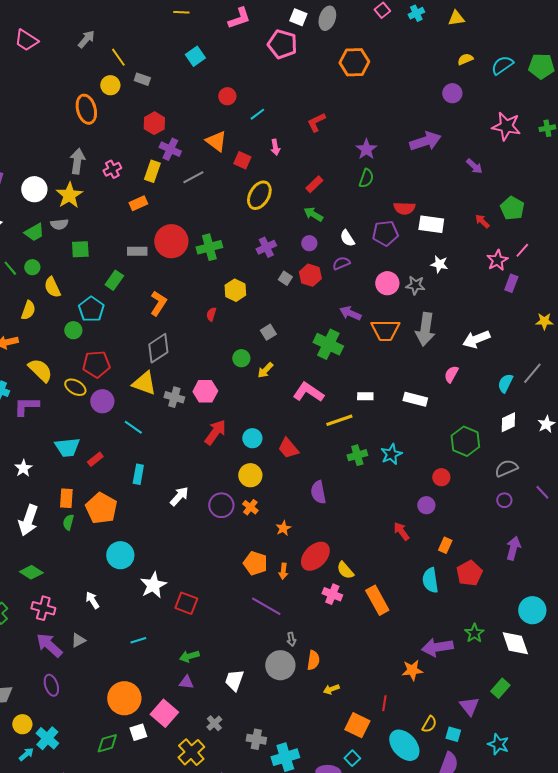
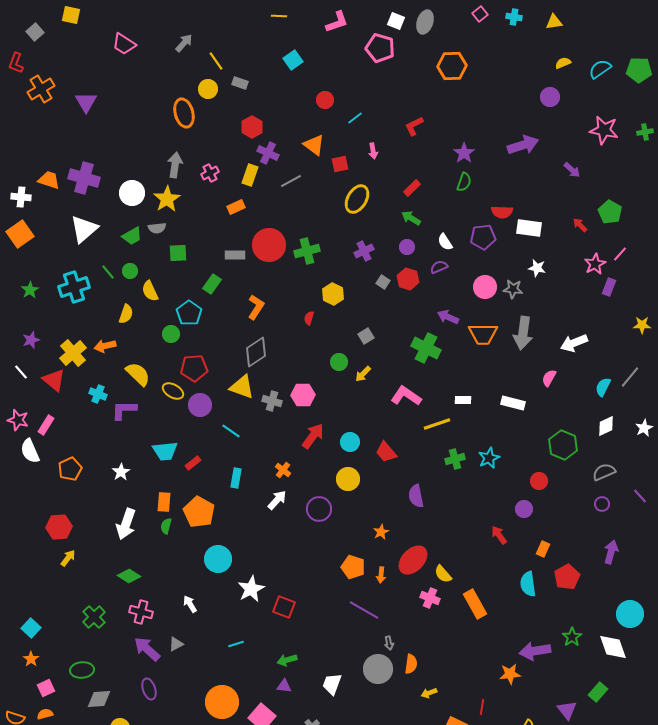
cyan cross: (416, 13) -> (514, 17), turned 35
red square: (242, 160) -> (340, 164), turned -36
orange cross: (250, 507) -> (283, 470), moved

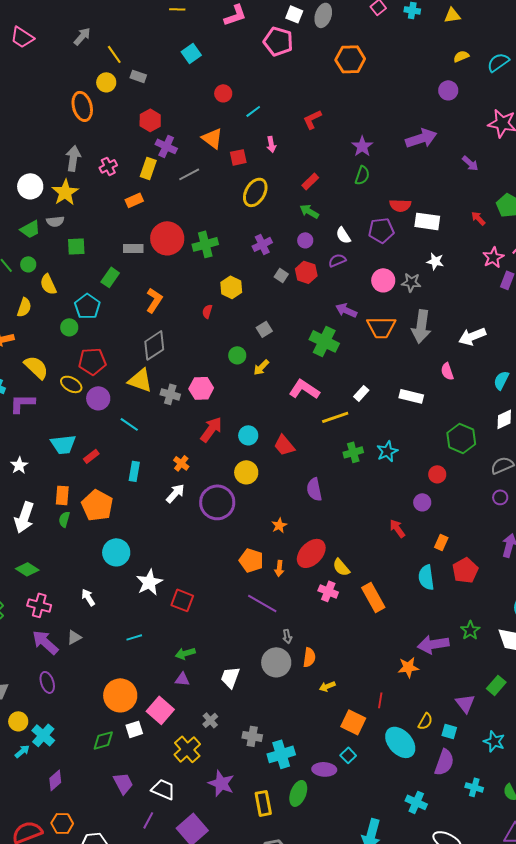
pink semicircle: (549, 378) -> (447, 371), turned -48
white rectangle: (463, 400) -> (361, 393), turned -49
purple circle: (319, 509) -> (217, 502), size x1.4

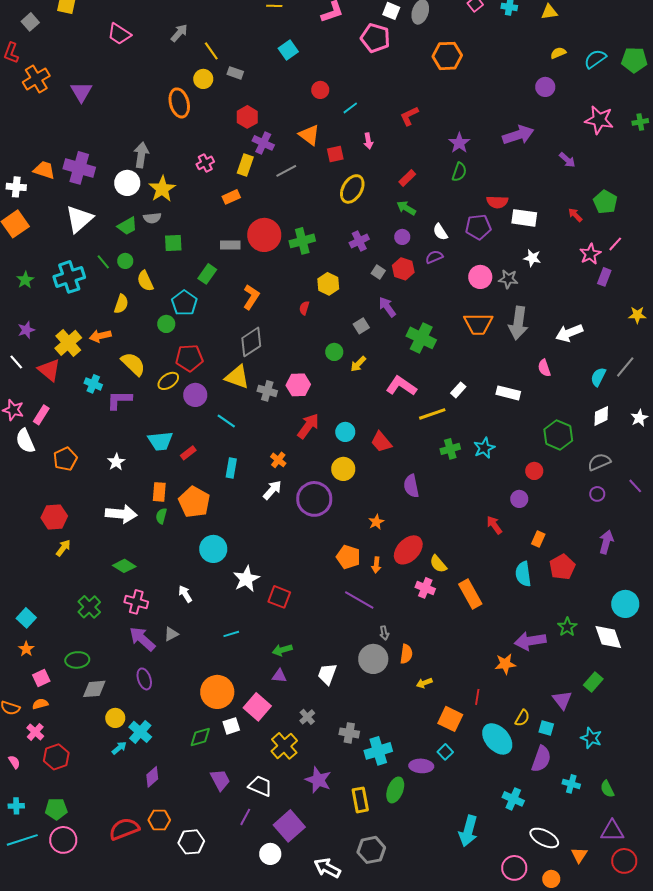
gray arrow: (73, 158) -> (141, 155), moved
purple arrow: (346, 310) -> (387, 307), moved, turned 30
yellow ellipse: (71, 384) -> (168, 381), turned -65
white arrow: (24, 517) -> (121, 514), turned -104

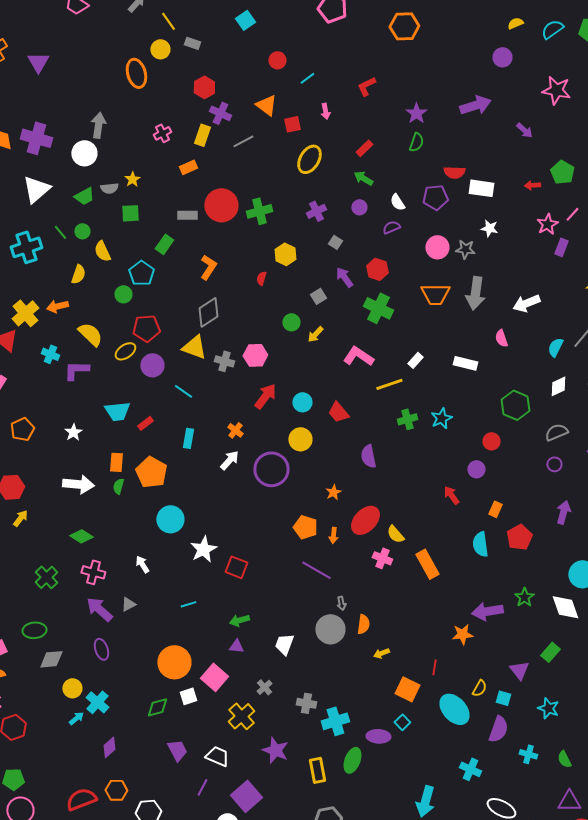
yellow star: (162, 189) -> (132, 179), moved, size x0.6
red arrow: (575, 215) -> (532, 185), turned -49
red hexagon: (403, 269) -> (377, 269), moved

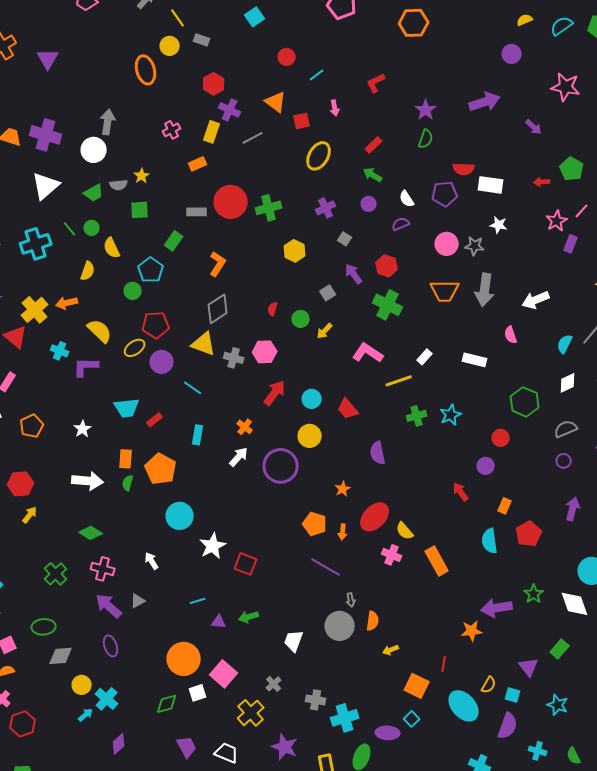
red semicircle: (261, 278) -> (273, 309), moved
purple triangle: (236, 646) -> (219, 622), moved

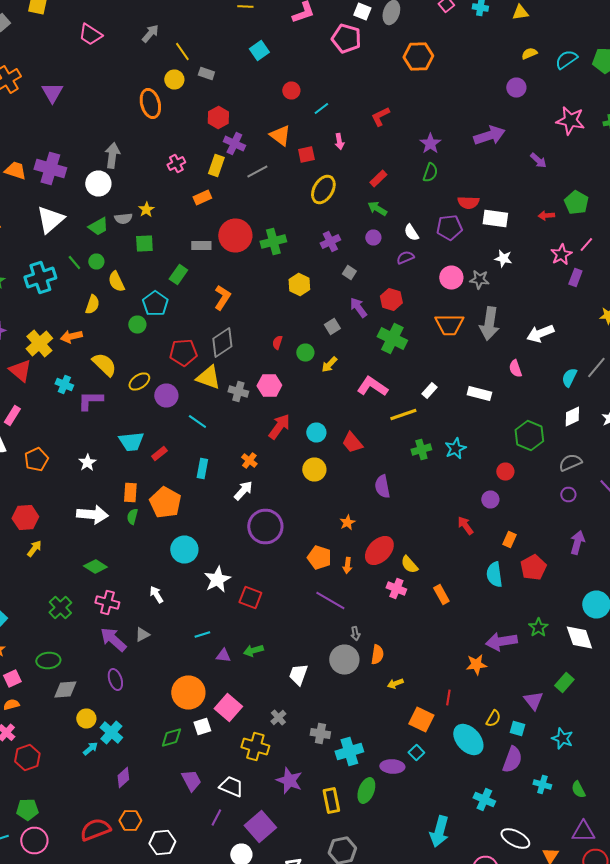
red pentagon: (156, 325) -> (183, 352), moved
purple circle: (281, 466) -> (265, 526), moved
orange rectangle: (437, 561) -> (441, 594), size x0.7
yellow cross: (251, 713) -> (255, 746), turned -32

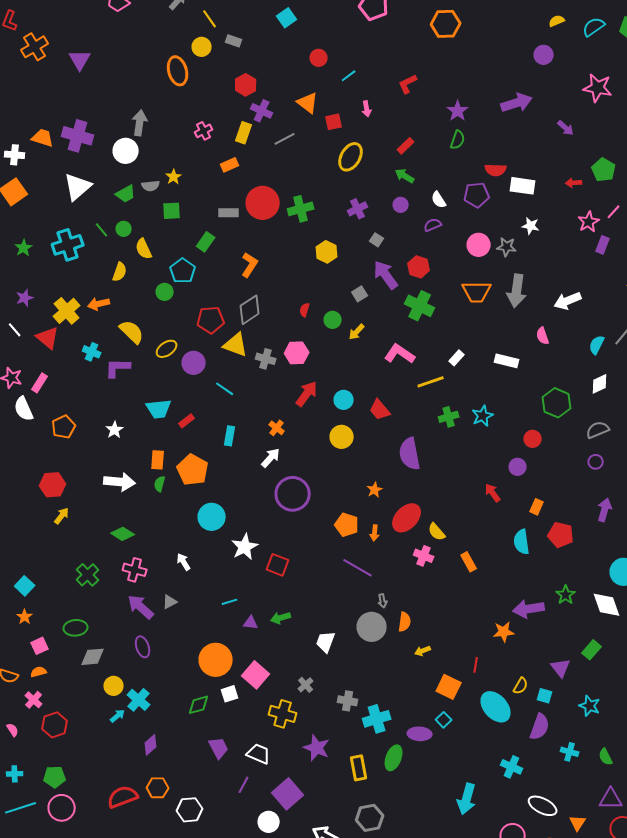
purple arrow: (358, 308) -> (386, 275), size x1.4
purple semicircle: (382, 486) -> (410, 454), size x1.4
red pentagon: (533, 568) -> (561, 535), turned -30

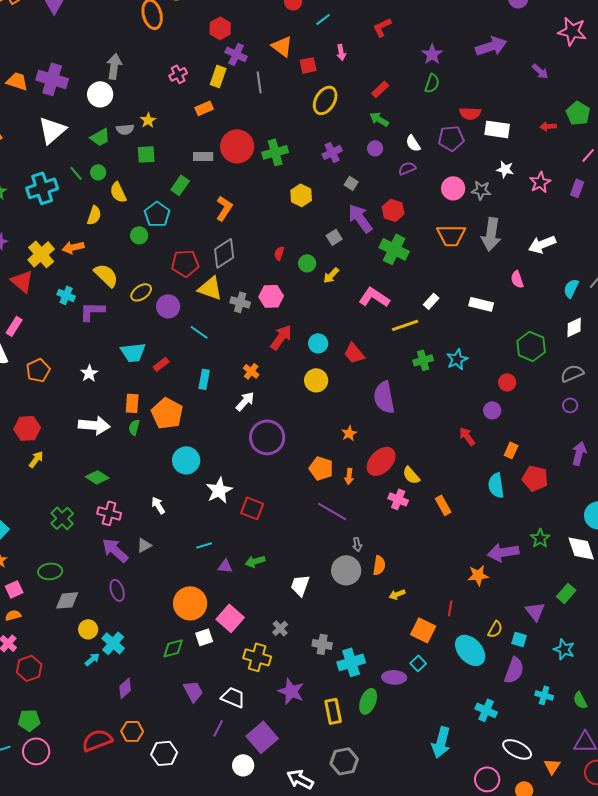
gray line: (285, 139) -> (259, 82), turned -70
pink star: (589, 222) -> (540, 182), moved

